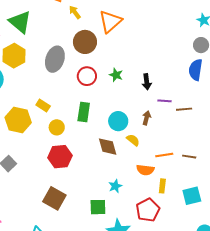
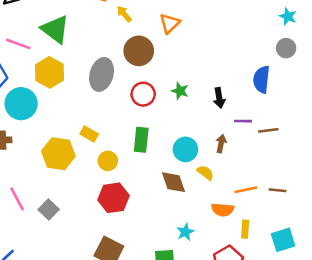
orange triangle: (110, 21) -> (170, 23), size x0.7
blue semicircle: (196, 70) -> (261, 79), moved

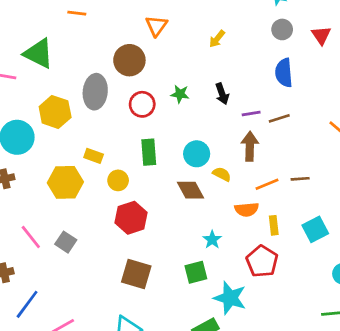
yellow arrow: (124, 14) -> (217, 39), moved, turned -90
yellow hexagon: (50, 72) -> (55, 112), moved
blue semicircle: (261, 79) -> (284, 73), moved
brown arrow: (221, 144) -> (250, 146), moved, size x1.5

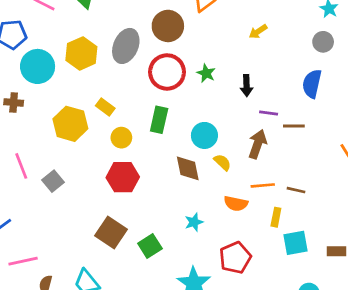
red circle: (142, 104) -> (167, 72), size x1.4
yellow rectangle: (274, 225) -> (276, 217), moved
green square: (196, 272) -> (150, 246), moved, turned -35

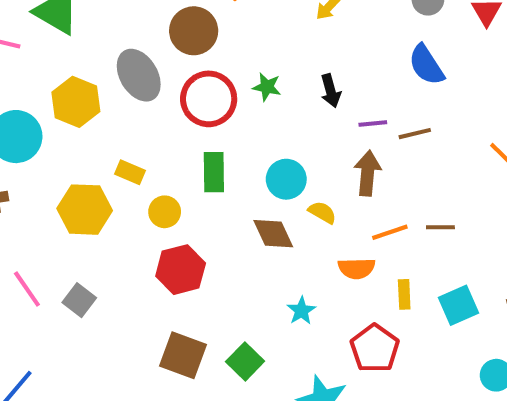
gray ellipse: (126, 46) -> (139, 75), turned -40
blue semicircle: (312, 84) -> (426, 65), turned -32
yellow rectangle: (276, 217) -> (404, 294), moved

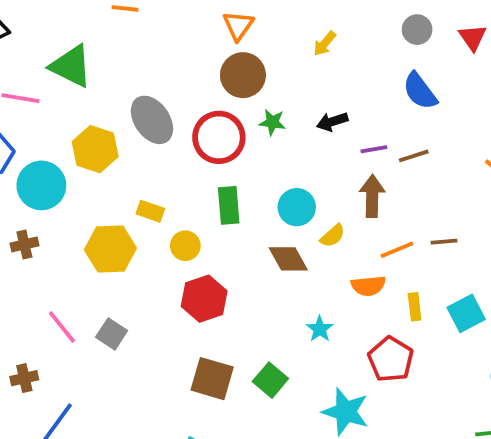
brown circle: (194, 31) -> (243, 75), moved
black arrow: (331, 91) -> (332, 122), turned 92
yellow semicircle: (322, 212) -> (333, 236), turned 112

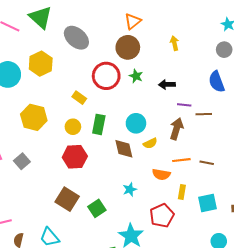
yellow arrow: (325, 44) -> (174, 43), turned 112
gray ellipse: (152, 120) -> (76, 38), moved, turned -30
green rectangle: (229, 205) -> (99, 124), moved
yellow rectangle: (150, 211) -> (79, 98), moved

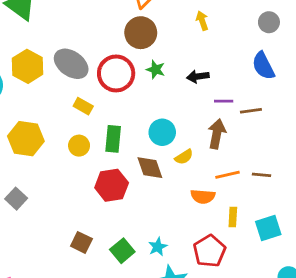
gray ellipse: (76, 38) -> (71, 64), moved
red hexagon: (75, 157) -> (112, 185), moved
cyan star: (130, 189) -> (158, 247), moved
brown square: (67, 199) -> (81, 242), size x0.7

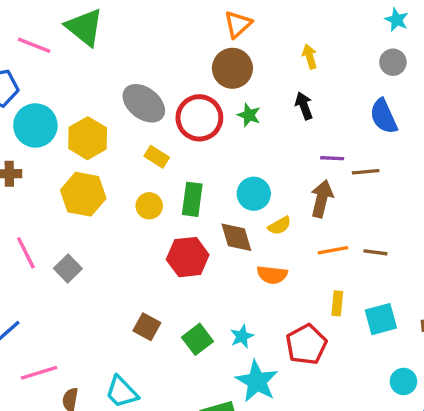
yellow hexagon: (27, 66) -> (88, 138), moved
black arrow: (198, 76) -> (304, 106), moved, turned 75
orange semicircle: (203, 196) -> (272, 275), moved

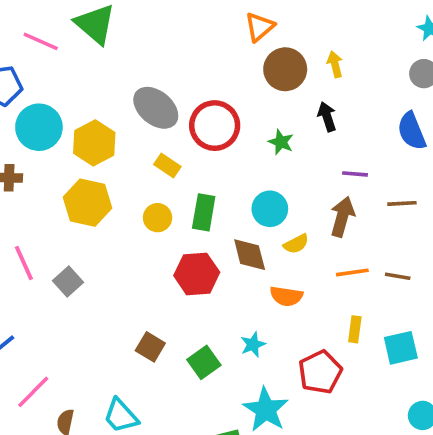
brown circle: (232, 68) -> (285, 69), moved
green star: (249, 115) -> (281, 142), moved
brown line: (366, 172) -> (402, 203), moved
cyan star: (242, 336) -> (253, 345), moved
pink line: (39, 373) -> (33, 392), turned -30

